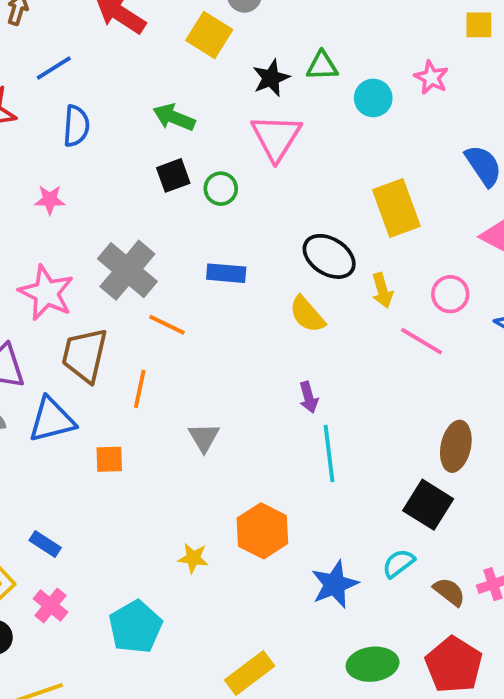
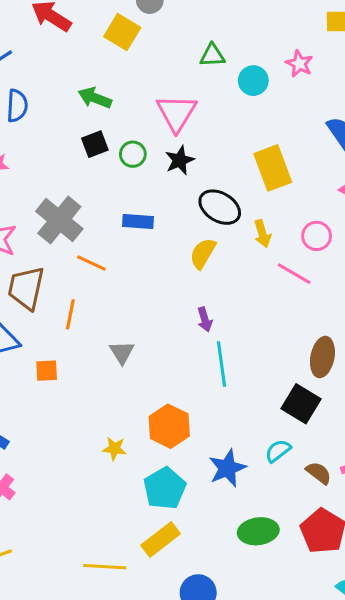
black star: (271, 78) -> (180, 160), moved
yellow semicircle: (307, 314) -> (203, 253), turned 72
cyan pentagon: (135, 627) -> (165, 488), moved

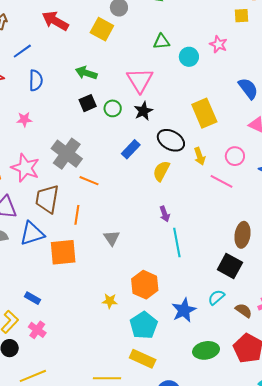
blue rectangle: (138, 221) -> (131, 149), moved, turned -48
orange square: (47, 371) -> (63, 252), size x1.8
yellow rectangle: (161, 539) -> (143, 359), turned 65

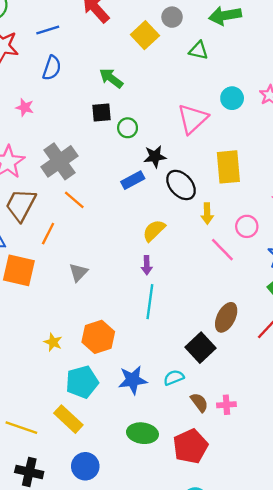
green triangle: (161, 42) -> (199, 50), moved
pink triangle: (140, 80) -> (193, 119), moved
black star: (143, 111) -> (155, 157), moved
yellow semicircle: (161, 171) -> (154, 231), moved

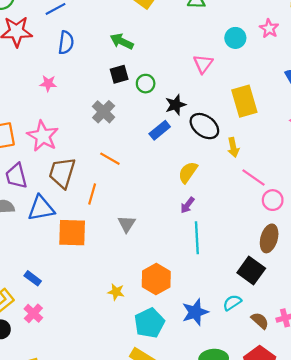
pink triangle: (193, 119) -> (203, 64), size x0.7
gray cross: (59, 161) -> (104, 112), moved, size x0.7
pink circle: (247, 226) -> (273, 200), moved
purple arrow: (147, 265) -> (187, 205), turned 49

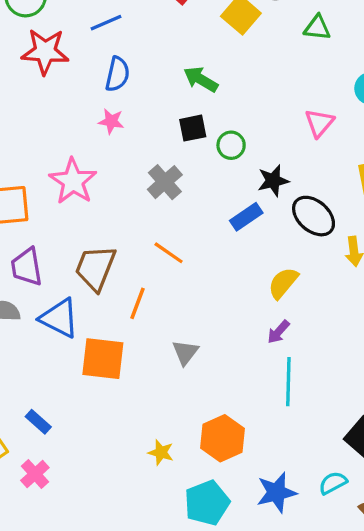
pink star: (48, 83) -> (111, 121), moved
pink star: (43, 136) -> (73, 181), moved
blue triangle: (41, 208) -> (59, 318), turned 32

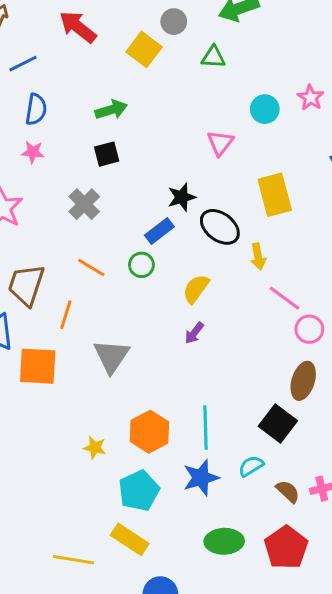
green arrow: (201, 79) -> (111, 110), turned 136
green circle: (231, 145) -> (141, 265), moved
gray triangle: (185, 352) -> (111, 356), size x1.5
cyan line: (288, 382) -> (206, 428), moved

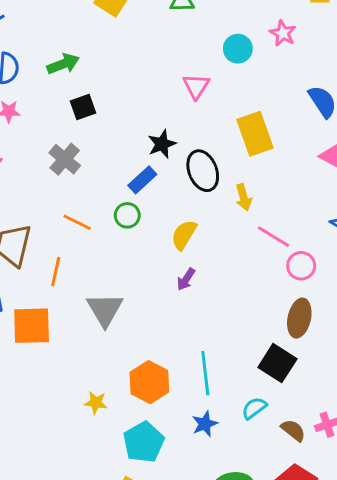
green arrow: (111, 110) -> (63, 64), moved
black ellipse: (220, 227) -> (203, 171), turned 36
blue star: (201, 478) -> (205, 424), size x0.7

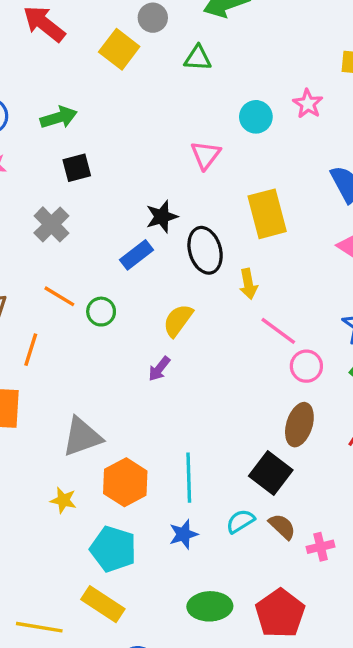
green circle: (127, 215) -> (101, 312), moved
purple arrow: (186, 279) -> (159, 369), moved
gray triangle: (105, 310) -> (82, 437), moved, turned 36
brown semicircle: (293, 430) -> (282, 526), moved
cyan pentagon: (144, 442) -> (113, 549), turned -30

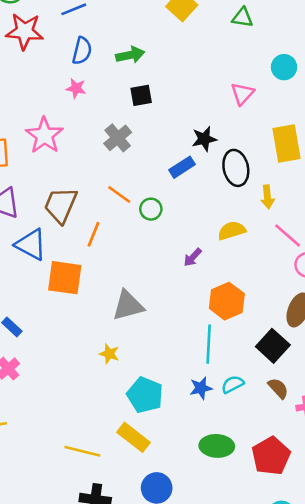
yellow semicircle: (178, 320) -> (232, 231), moved, turned 32
orange hexagon: (125, 482) -> (227, 301), moved
cyan semicircle: (240, 521) -> (233, 384), moved

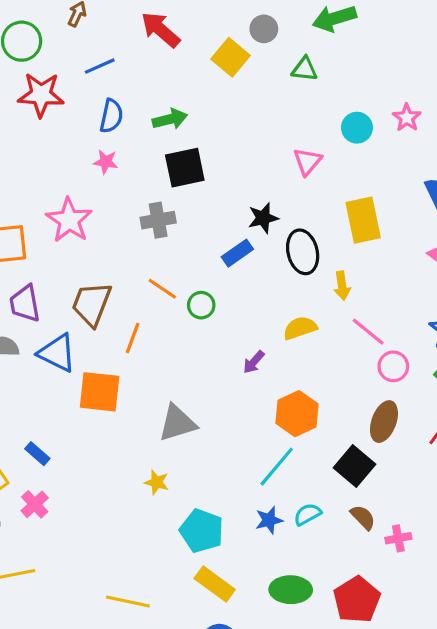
black square: (141, 95) -> (185, 168), size x1.5
gray cross: (118, 138) -> (158, 220), turned 32
cyan line: (209, 344) -> (277, 467), turned 39
yellow rectangle: (133, 437) -> (215, 584), moved

